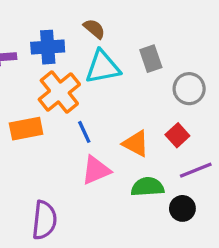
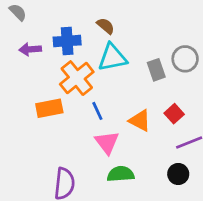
gray rectangle: (151, 59) -> (156, 70), moved
gray circle: (189, 89) -> (185, 59), moved
pink triangle: (96, 170) -> (107, 142), turned -44
green semicircle: (148, 187) -> (121, 174), moved

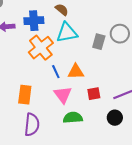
gray rectangle: (156, 70) -> (99, 42), turned 35
orange rectangle: (49, 108) -> (25, 95), moved, turned -72
red square: (174, 114) -> (94, 94), moved, turned 32
orange triangle: (140, 121) -> (76, 72), moved, turned -30

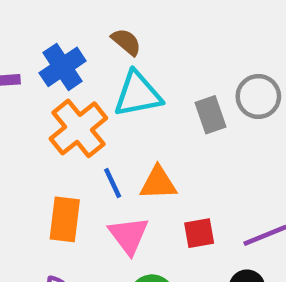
blue cross: (34, 21) -> (63, 67), turned -30
gray rectangle: (99, 42) -> (211, 115), turned -35
orange rectangle: (25, 95) -> (65, 219), moved

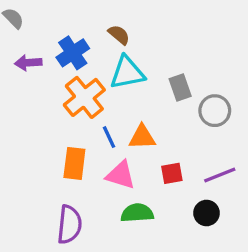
gray circle: (258, 96) -> (215, 111), moved
pink triangle: (129, 235) -> (121, 175), turned -36

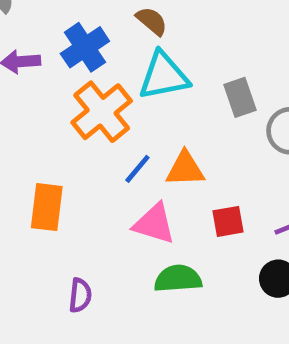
blue line: (109, 137) -> (137, 169), turned 65
orange rectangle: (74, 163) -> (47, 207), moved
purple semicircle: (69, 225) -> (80, 295), size x0.6

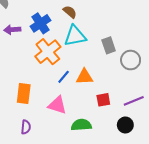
pink triangle: (154, 224) -> (57, 105), moved
purple semicircle: (80, 295) -> (26, 127), moved

